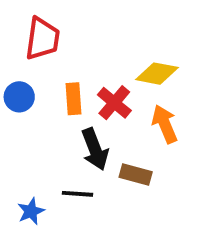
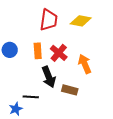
red trapezoid: (42, 39) -> (49, 20), moved
yellow diamond: (157, 74) -> (81, 21), moved
black line: (77, 194) -> (31, 97), moved

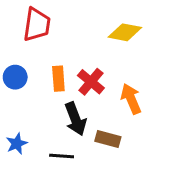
red trapezoid: (49, 20) -> (37, 25), moved
black line: (31, 97) -> (62, 156), moved
blue star: (16, 109) -> (17, 144), moved

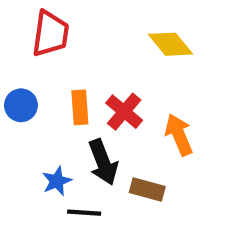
yellow diamond: (125, 32) -> (170, 44), turned 40
blue star: (17, 144) -> (57, 181), moved

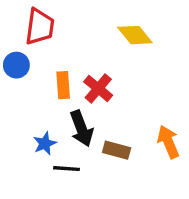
blue circle: (21, 105) -> (16, 65), moved
orange arrow: (179, 135) -> (168, 142), moved

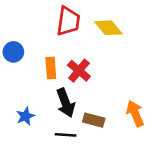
red trapezoid: (40, 27) -> (68, 21), moved
blue star: (45, 144) -> (25, 116), moved
black line: (66, 169) -> (66, 135), moved

